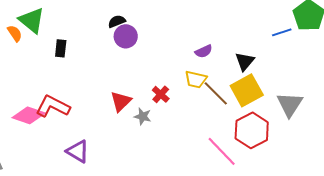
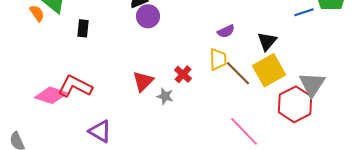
yellow trapezoid: (196, 79) -> (218, 59), turned -105
red hexagon: (252, 130) -> (295, 104), moved

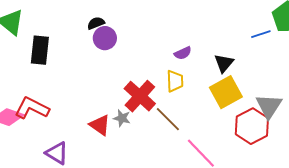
black rectangle: (83, 28) -> (40, 50), size x1.6
brown line: (238, 73) -> (168, 119), moved
red cross: (183, 74) -> (140, 96), size x1.8
red triangle: (143, 81) -> (100, 125), moved, turned -40

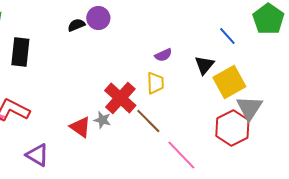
blue line: (261, 34) -> (227, 36), moved, turned 66
purple circle: (105, 38) -> (98, 18), moved
yellow square: (226, 92) -> (229, 82), moved

